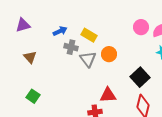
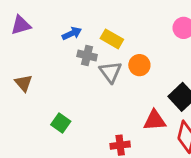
brown triangle: (30, 57) -> (24, 83), moved
red triangle: (108, 95) -> (155, 120), moved
green square: (33, 96) -> (61, 123), moved

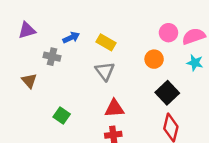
gray cross: (87, 55) -> (52, 57), moved
orange circle: (139, 65) -> (154, 59), moved
red triangle: (155, 120) -> (114, 108), moved

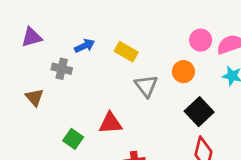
gray triangle: (105, 71) -> (146, 86), moved
red triangle: (114, 108) -> (110, 123), moved

